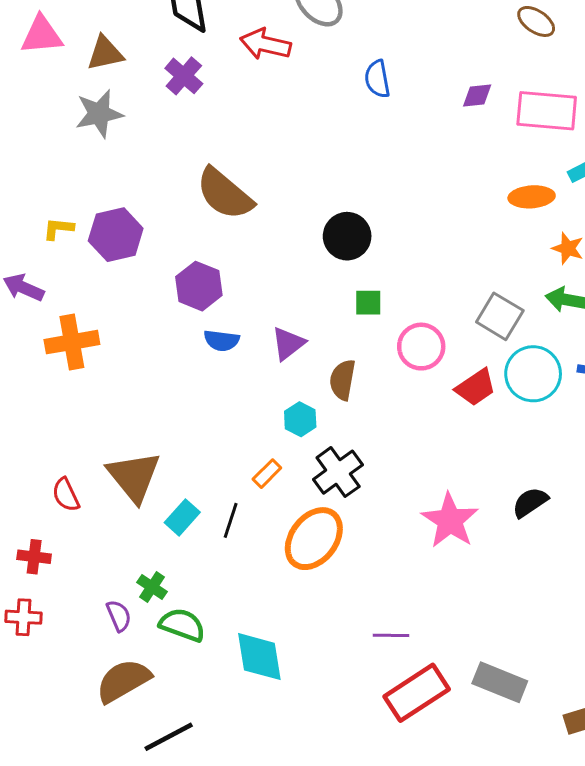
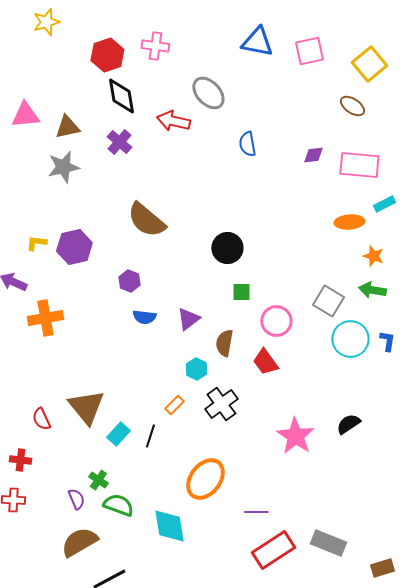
purple hexagon: (199, 286) -> (129, 281), size x0.7
red trapezoid: (476, 387) -> (265, 362), moved, turned 88
orange ellipse: (314, 539) -> (205, 479), moved

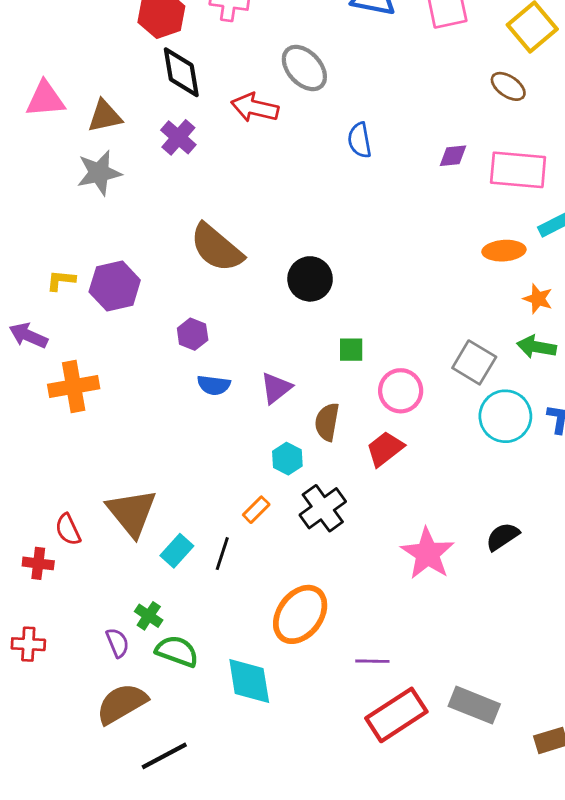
black circle: (227, 248) -> (310, 279), moved
red trapezoid: (265, 362) -> (385, 449), turned 88
red cross: (20, 460) -> (38, 563), moved

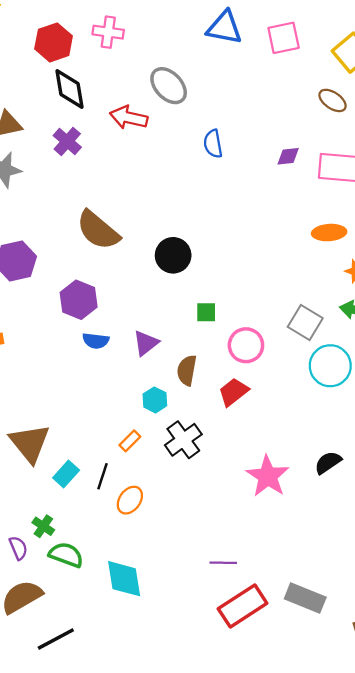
purple hexagon: (193, 334) -> (79, 300), size x1.5
orange ellipse: (300, 614) -> (130, 500), moved, size x0.6

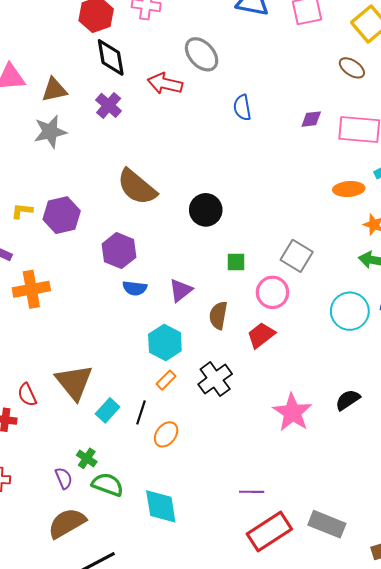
gray square: (305, 322) -> (297, 256), moved
cyan hexagon: (155, 400) -> (165, 342), moved, size x1.5

